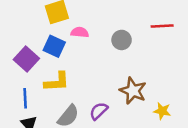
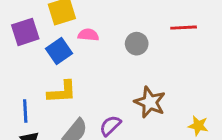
blue square: (54, 46) -> (59, 51), turned 30
purple square: (26, 59) -> (25, 32), moved, turned 30
yellow star: (162, 111) -> (198, 126), moved

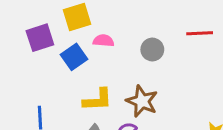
yellow L-shape: (62, 92) -> (98, 100), moved
brown star: (150, 102) -> (142, 101), moved

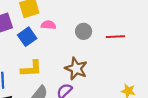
red line: (200, 33) -> (115, 37), moved
yellow L-shape: (98, 100) -> (31, 69), moved

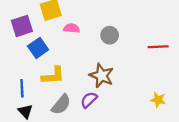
blue square: (27, 37) -> (38, 48), moved
red line: (115, 37) -> (158, 47), moved

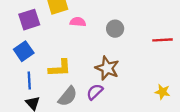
blue square: (38, 48) -> (24, 51), moved

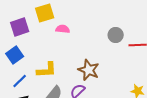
gray circle: (115, 29) -> (116, 35), moved
blue line: (29, 81) -> (20, 81), turned 49

